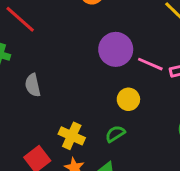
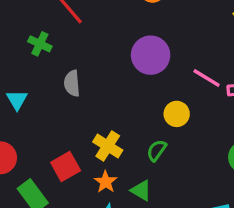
purple circle: (116, 49) -> (151, 55), moved
green semicircle: (115, 134) -> (157, 150), turned -30

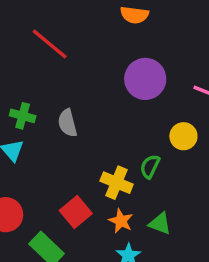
green cross: (40, 44) -> (23, 116), moved
green semicircle: (157, 150) -> (150, 166), moved

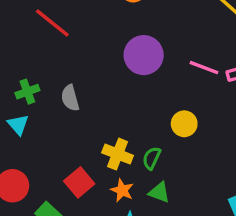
green cross: (23, 116) -> (27, 92), turned -35
yellow circle: (183, 136) -> (184, 124), moved
green semicircle: (150, 166) -> (152, 158), moved

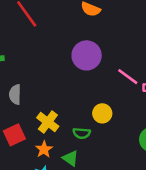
gray semicircle: (70, 98) -> (15, 95), moved
green semicircle: (152, 158) -> (82, 133), moved, turned -126

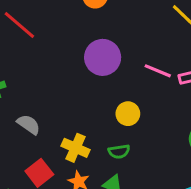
gray semicircle: (15, 95) -> (29, 124), turned 138
yellow circle: (102, 113) -> (128, 114), moved

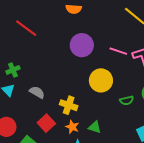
yellow circle: (128, 114) -> (101, 80), size x1.5
green semicircle: (119, 151) -> (127, 100), moved

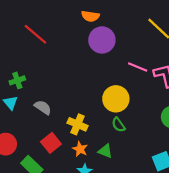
purple circle: (82, 45) -> (102, 40), moved
green semicircle: (127, 100) -> (118, 125), moved, turned 64

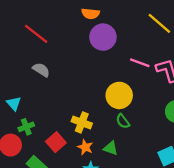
green cross: (17, 80) -> (26, 127), moved
gray semicircle: (43, 107) -> (41, 70), moved

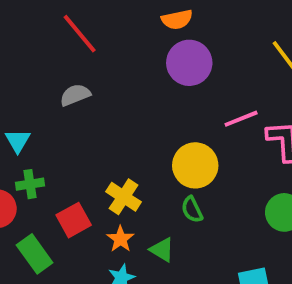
orange semicircle: (91, 14) -> (177, 20), turned -30
pink line: (140, 63) -> (241, 119), turned -54
gray semicircle: (41, 70) -> (75, 95), turned -66

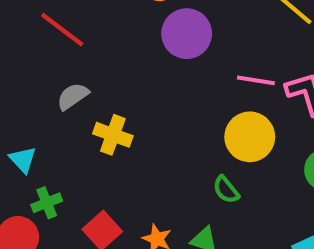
pink line: (241, 119) -> (256, 80), turned 44
yellow circle: (195, 165) -> (250, 137), moved
yellow cross: (124, 197) -> (113, 135), moved

